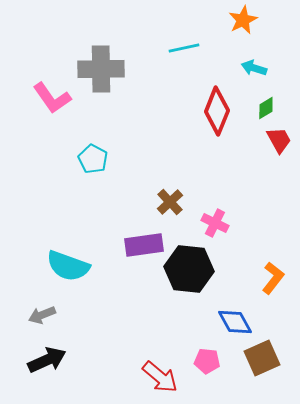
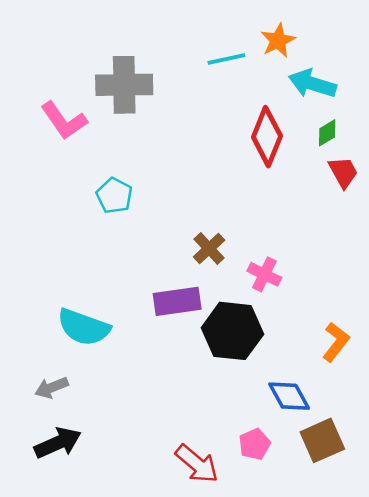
orange star: (243, 20) -> (278, 41), moved
cyan arrow: (254, 68) -> (312, 84), size x1.5
pink pentagon: (207, 361) -> (255, 444), turned -30

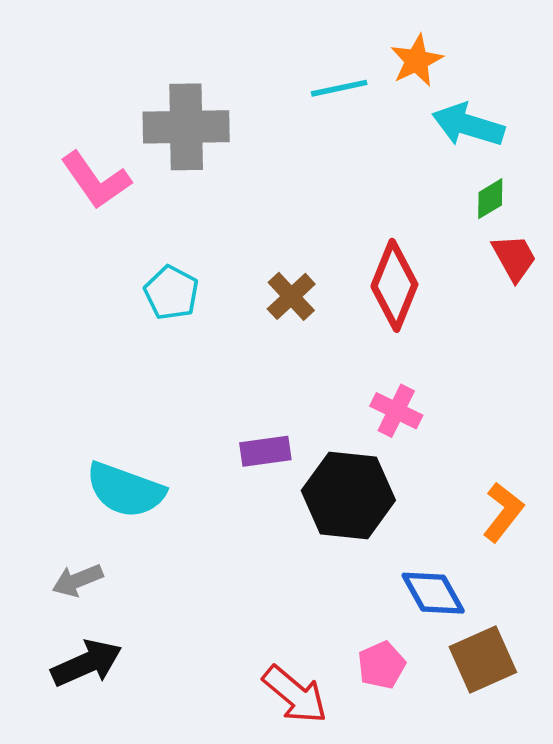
red diamond: (267, 137) -> (394, 285), moved
brown cross: (209, 248) -> (291, 296), moved
purple rectangle: (177, 301) -> (265, 451), size x0.7

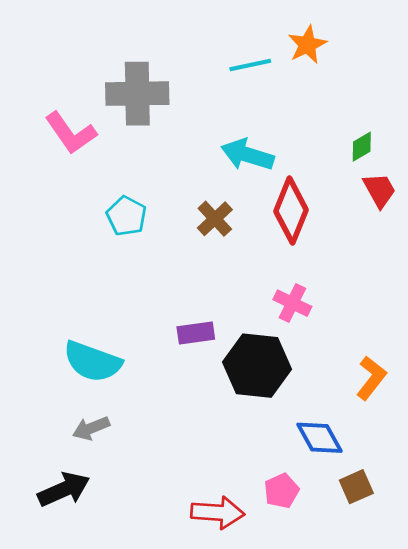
cyan arrow: (468, 125) -> (247, 155), moved
gray arrow: (77, 580) -> (91, 428), moved
brown square: (483, 660) -> (356, 487), size x0.7
red arrow: (295, 695) -> (218, 513), turned -36

